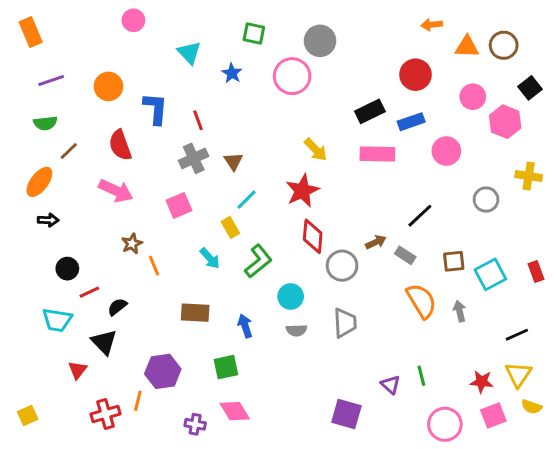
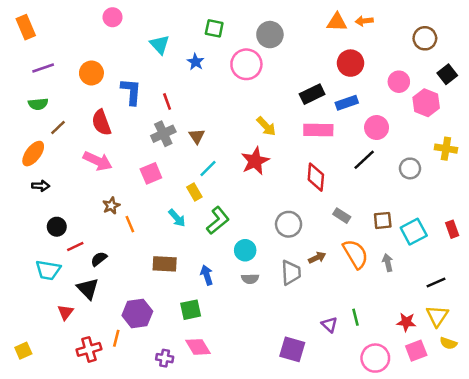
orange triangle: (467, 47) -> (337, 22), moved
black line: (420, 216) -> (364, 160), moved
red diamond: (313, 236) -> (316, 177), moved
brown arrow: (376, 242) -> (317, 258), moved

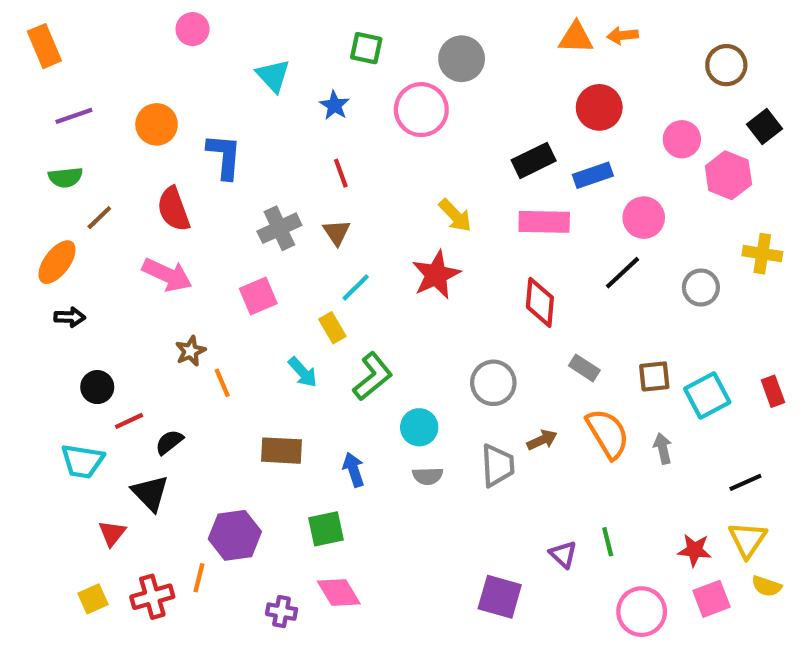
red line: (167, 101) -> (341, 173), moved
yellow square: (23, 351) -> (93, 599), moved

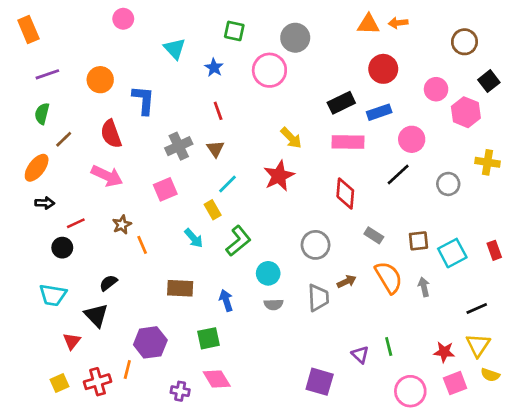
green semicircle: (65, 177) -> (42, 114), turned 110
red line: (129, 421) -> (76, 223), moved

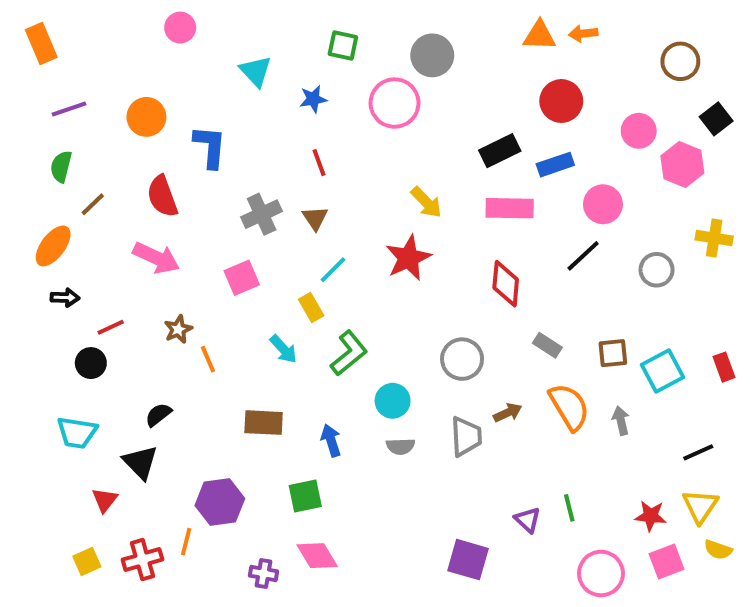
blue star: (214, 68) -> (313, 99), turned 30

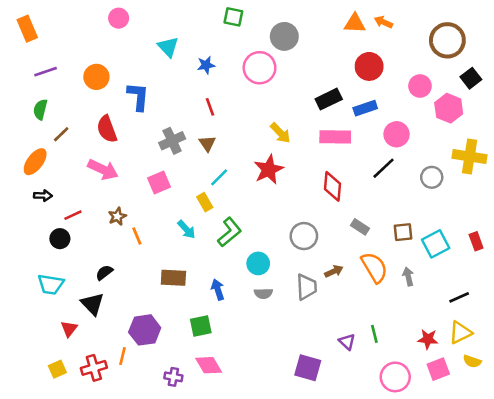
orange arrow: (583, 34) -> (383, 22), turned 30
green square: (343, 45) -> (233, 17), moved
brown circle: (680, 61) -> (447, 40), size x1.4
yellow cross: (714, 238) -> (470, 156), size x1.4
yellow triangle: (700, 506) -> (460, 333), turned 30

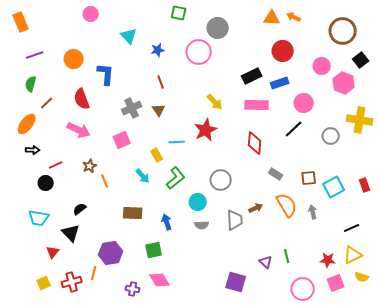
cyan line: (219, 177) -> (177, 142), moved, turned 42
gray circle: (304, 236) -> (221, 180), moved

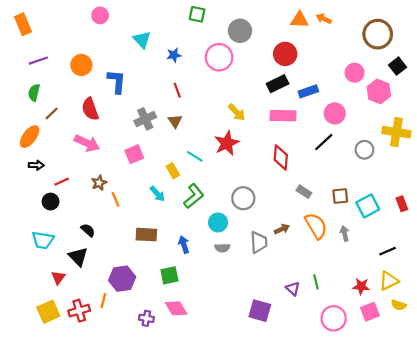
red circle: (283, 51) -> (285, 54), moved
cyan line: (177, 142) -> (195, 156), turned 35
black semicircle: (80, 209) -> (88, 230), turned 80
yellow square: (44, 283) -> (48, 312), size x1.5

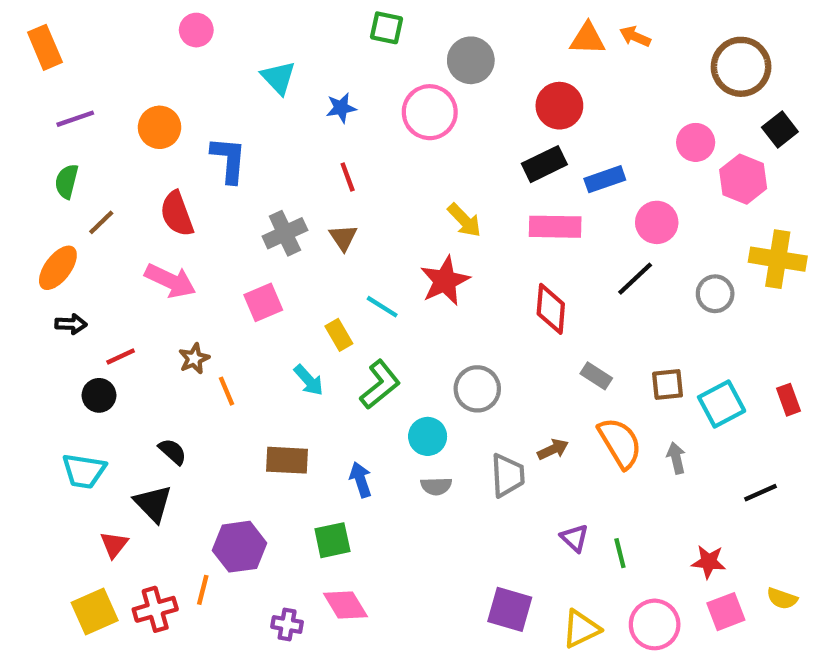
yellow triangle: (389, 281) -> (581, 629), moved
purple triangle: (293, 289) -> (575, 538), moved

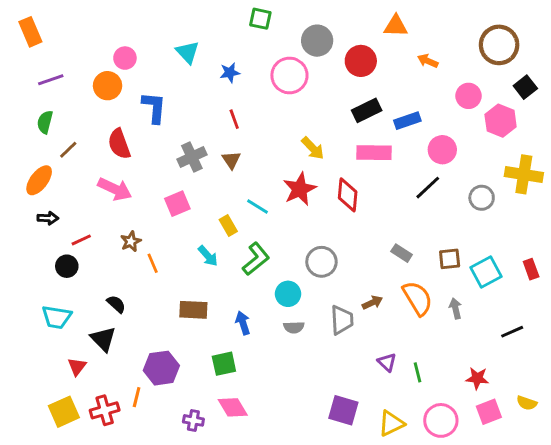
pink circle: (196, 30) -> (125, 58), moved
orange arrow: (635, 37) -> (428, 61), moved
red circle: (559, 106) -> (361, 61), moved
red diamond: (551, 309) -> (348, 195), moved

